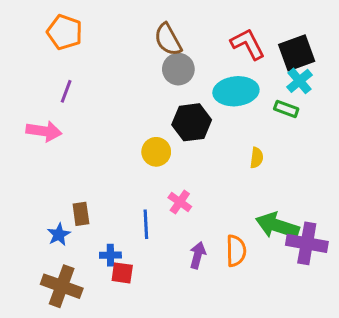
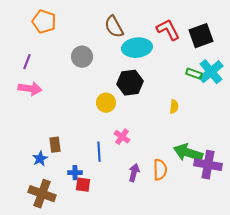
gray circle: (178, 69) -> (82, 57), moved
cyan cross: (299, 81) -> (211, 72), moved, size x1.4
purple line: (66, 91) -> (27, 62), moved
cyan ellipse: (236, 91) -> (137, 48), moved

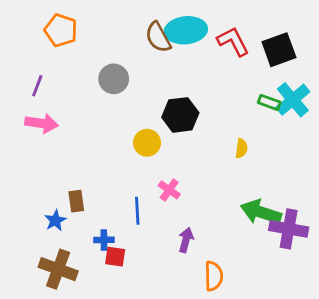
cyan ellipse: (137, 48) -> (186, 30), moved
orange semicircle: (160, 170) -> (214, 276), moved

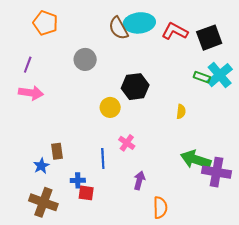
red L-shape: (233, 41) -> (175, 31), turned -35

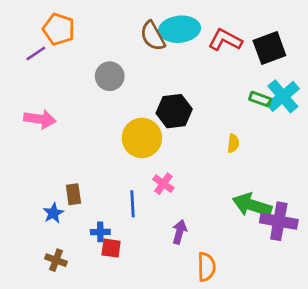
purple line: (28, 65) -> (36, 53), moved, turned 35
yellow circle: (110, 107) -> (142, 138), size x1.5
brown cross: (43, 202) -> (56, 260), size x0.6

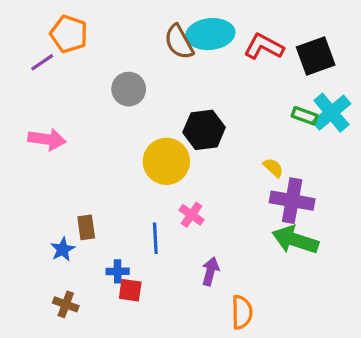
yellow semicircle: (233, 143) -> (273, 168), turned -54
purple cross: (279, 221) -> (292, 201), moved

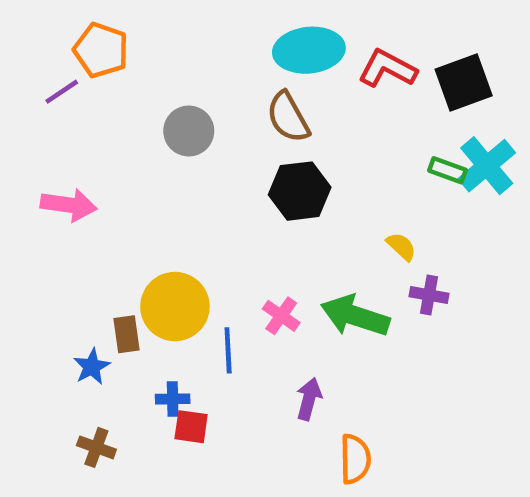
brown semicircle: (179, 42) -> (288, 117), moved
yellow circle: (166, 161) -> (175, 307), moved
purple cross: (292, 201) -> (429, 295), size x0.6
green arrow: (295, 240) -> (355, 316), moved

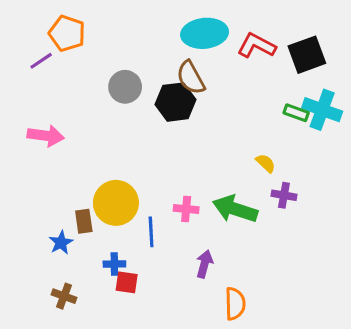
cyan cross: (487, 166) -> (322, 110), turned -30
black hexagon: (300, 191) -> (176, 102), moved
pink cross: (281, 316) -> (186, 209), turned -30

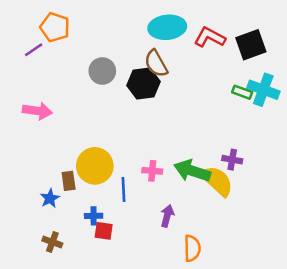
yellow semicircle: (266, 163) -> (217, 181), moved, size x2.0

